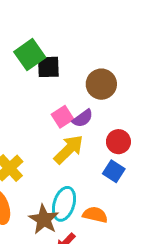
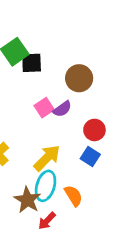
yellow arrow: (69, 149) -> (47, 158), moved
orange semicircle: (95, 215) -> (73, 196), turned 45

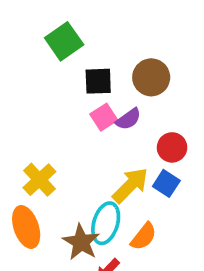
black square: (32, 63) -> (98, 81), moved
yellow arrow: (47, 158) -> (130, 185), moved
orange semicircle: (73, 196) -> (144, 236), turned 70

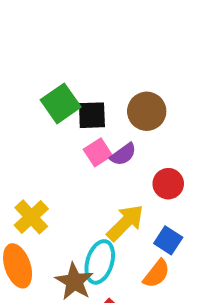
green square: (64, 41) -> (61, 103), moved
blue square: (166, 183) -> (168, 240), moved
orange semicircle: (144, 236) -> (156, 274), moved

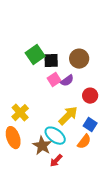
cyan ellipse: (100, 262) -> (55, 136), turned -70

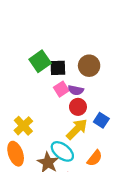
purple semicircle: (67, 81) -> (76, 90), turned 48
red circle: (90, 96) -> (78, 107), moved
blue square: (90, 125) -> (101, 120), moved

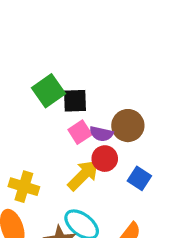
brown circle: (89, 66) -> (128, 126), moved
yellow cross: (23, 126) -> (24, 187), turned -30
yellow arrow: (77, 129) -> (83, 175), moved

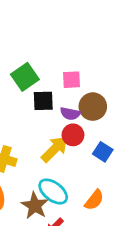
black square: (75, 101) -> (43, 101), moved
pink square: (80, 132) -> (72, 80), moved, turned 30

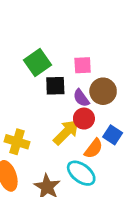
purple semicircle: (70, 114) -> (81, 98), turned 42
cyan ellipse: (53, 191) -> (81, 173), moved
orange semicircle: (94, 200) -> (94, 149), moved

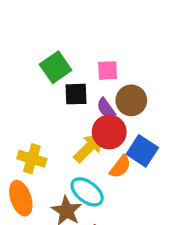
red circle: (84, 119) -> (109, 132), size x1.4
blue square: (113, 135) -> (142, 151), size x1.4
cyan ellipse: (81, 173) -> (87, 192), moved

